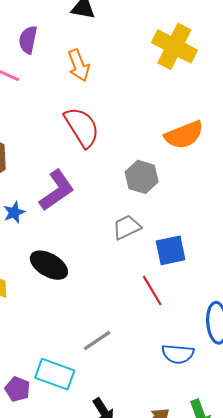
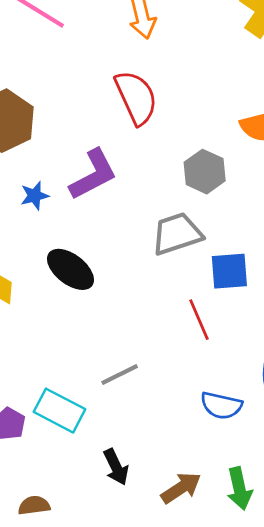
gray trapezoid: (127, 227) -> (177, 234), size x1.4

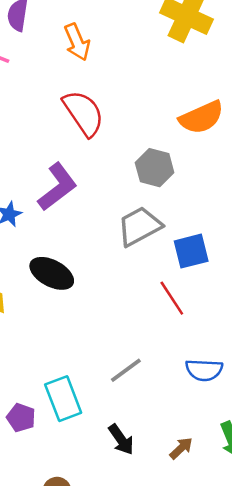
gray line: (120, 375) -> (126, 370), moved
cyan rectangle: (60, 411) -> (63, 399), turned 51
brown arrow: (181, 488) -> (181, 448), size x0.7

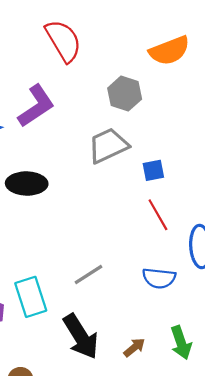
blue square: (191, 251) -> (153, 170), size x0.7
black ellipse: (52, 273) -> (27, 184), turned -30
red line: (172, 298) -> (158, 215), moved
black arrow: (121, 439) -> (81, 337), size x1.6

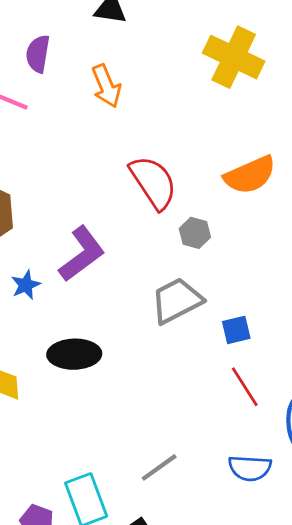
red semicircle: (63, 41) -> (153, 182), moved
gray hexagon: (125, 94) -> (195, 233), size x0.7

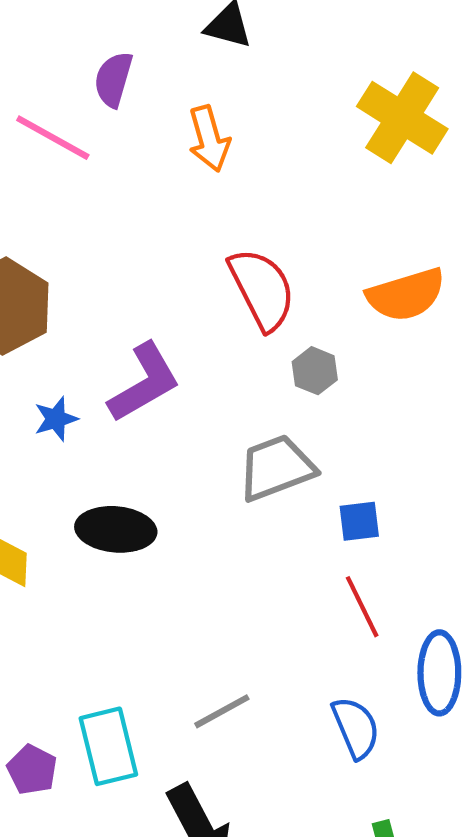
blue semicircle: (250, 468) -> (356, 728), turned -123

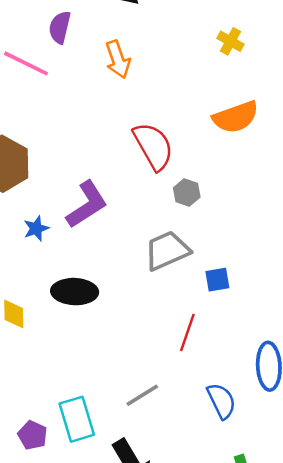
yellow cross: (402, 118) -> (231, 41), size x0.5
orange semicircle: (406, 295) -> (236, 117), moved
red line: (362, 607) -> (187, 332), moved, turned 48

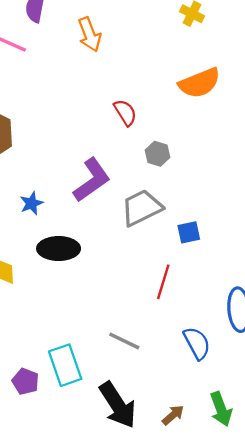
red semicircle: (153, 146) -> (125, 113), size x0.6
purple L-shape: (87, 205) -> (92, 180), moved
blue star: (36, 228) -> (31, 203), moved
gray line: (142, 395) -> (124, 341), turned 60

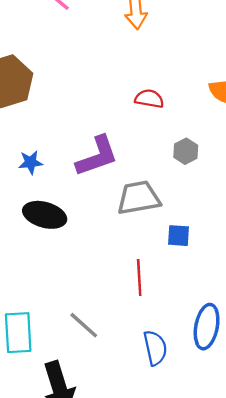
red semicircle: (125, 113) -> (149, 99), turned -64
gray hexagon: (157, 154) -> (186, 151), moved
red line: (163, 282) -> (139, 278), turned -36

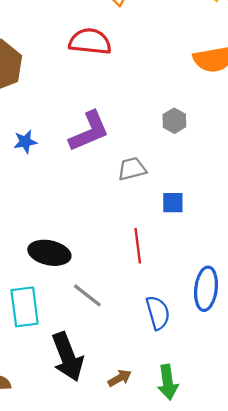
red semicircle: (149, 99) -> (90, 42), moved, size x1.5
gray trapezoid: (139, 198) -> (132, 169), size x0.7
black ellipse: (45, 215) -> (49, 253), moved

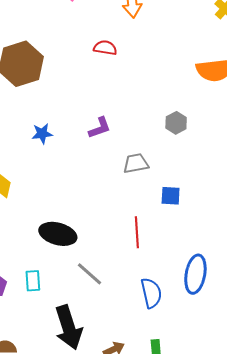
red semicircle: (90, 42) -> (105, 48), size x0.6
purple L-shape: (89, 131) -> (100, 128), size x0.6
cyan rectangle: (25, 307) -> (33, 281), size x0.6

